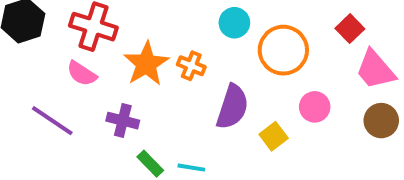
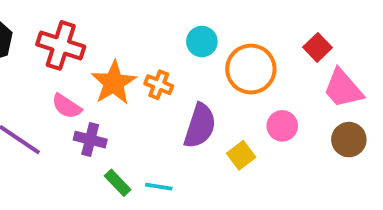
pink semicircle: (82, 74) -> (67, 106), moved

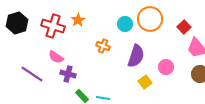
orange circle: (251, 69) -> (150, 19), moved
orange star: (114, 83) -> (78, 20), moved, size x0.6
purple semicircle: (200, 126) -> (136, 56), moved

